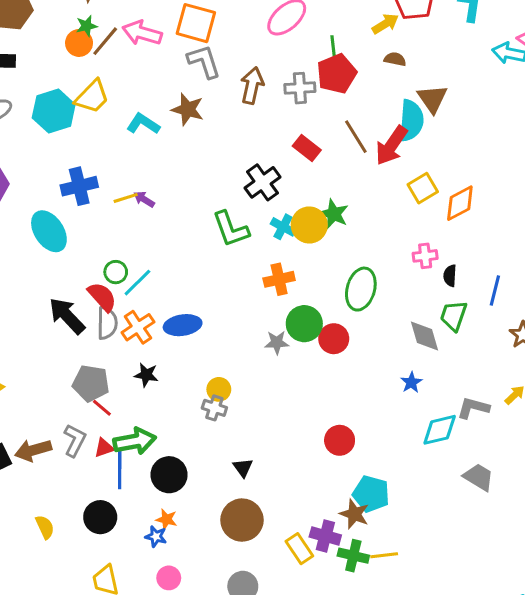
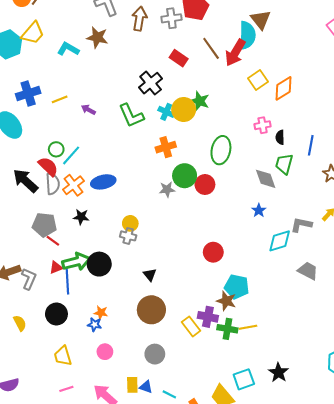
purple arrow: (144, 199) -> (88, 110), moved
gray L-shape: (75, 440) -> (29, 279), moved
black circle: (169, 475) -> (99, 264), moved

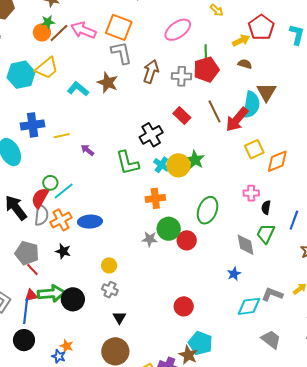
red semicircle: (48, 167) -> (40, 198), turned -115
gray cross: (128, 236) -> (110, 290), moved
blue line: (67, 281) -> (26, 311), moved

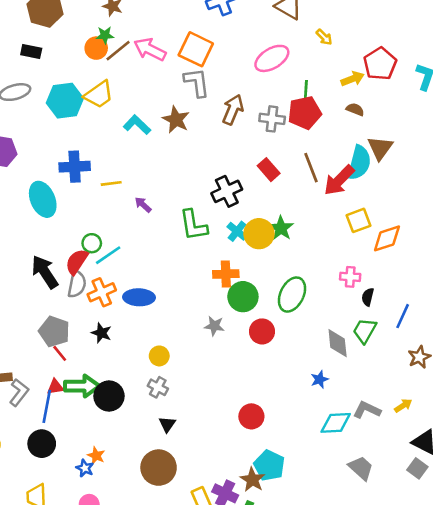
green circle: (169, 229) -> (243, 297), moved

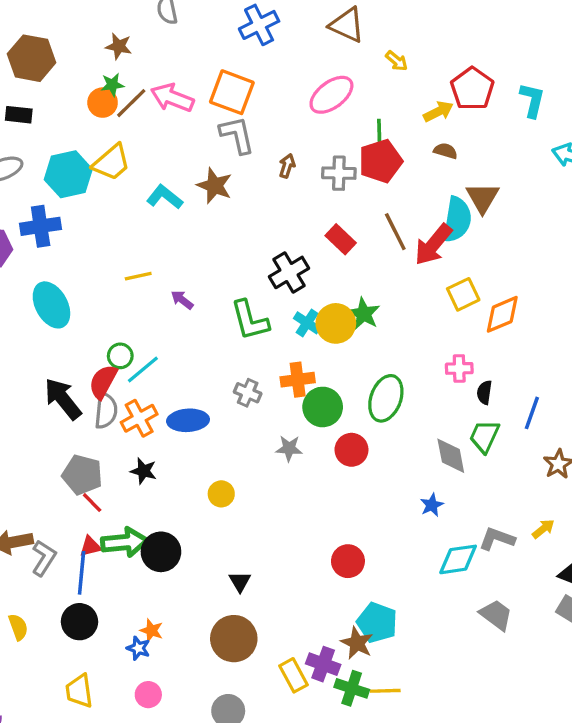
brown arrow: (233, 110) -> (287, 166), size x0.6
blue cross: (75, 167) -> (41, 226), moved
gray cross: (158, 387) -> (248, 393), moved

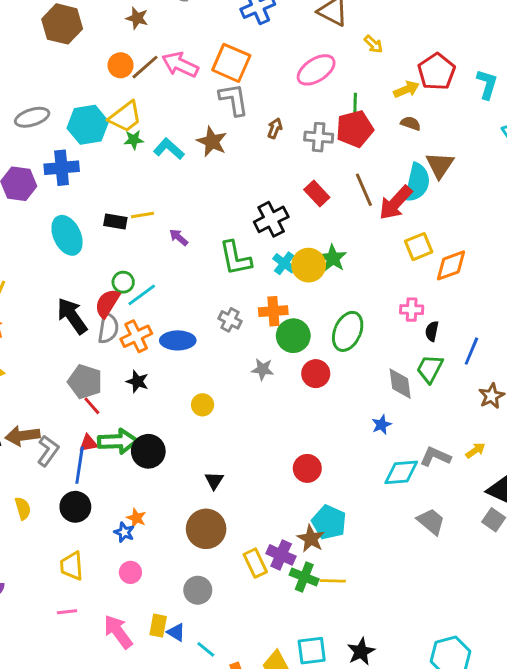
green star: (112, 85) -> (134, 140), moved
black rectangle: (19, 115) -> (115, 222), moved

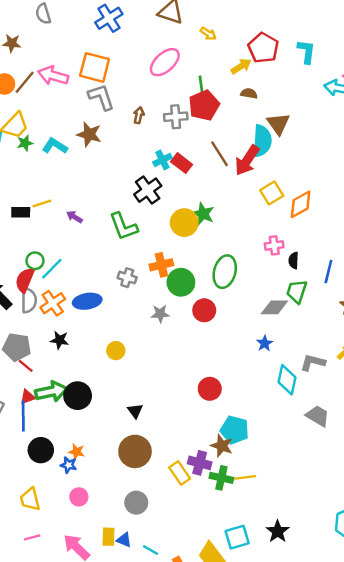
cyan cross: (284, 263) -> (162, 160), moved, turned 36
gray diamond: (400, 384) -> (274, 307), turned -72
cyan diamond: (401, 472) -> (287, 380), turned -64
black circle: (75, 507) -> (41, 450), moved

